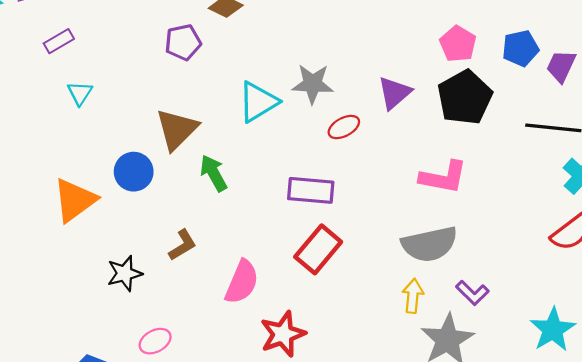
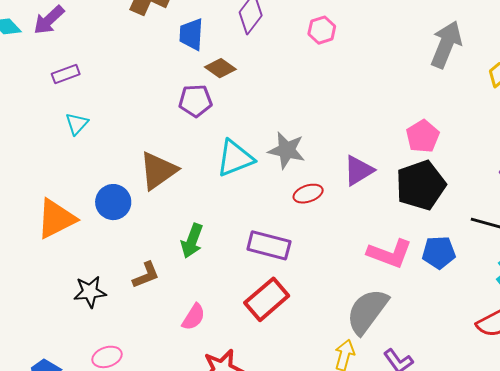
purple pentagon: (183, 42) -> (195, 101), moved
blue pentagon: (520, 48) -> (439, 252), moved
green arrow: (214, 173) -> (192, 241), moved, turned -140
gray semicircle: (429, 244) -> (367, 311), turned 129
pink semicircle: (242, 282) -> (194, 317), size x0.7

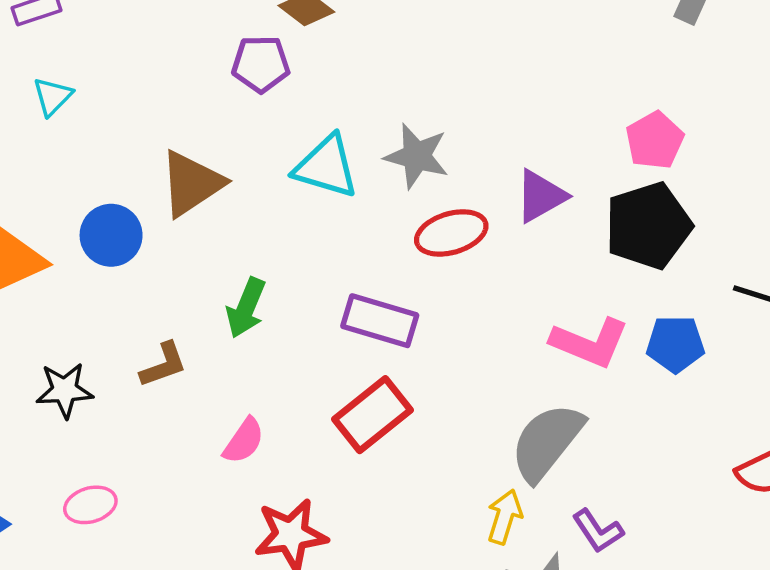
cyan triangle: (235, 158) -> (326, 167), turned 36
red ellipse: (308, 194) -> (451, 233), size x1.4

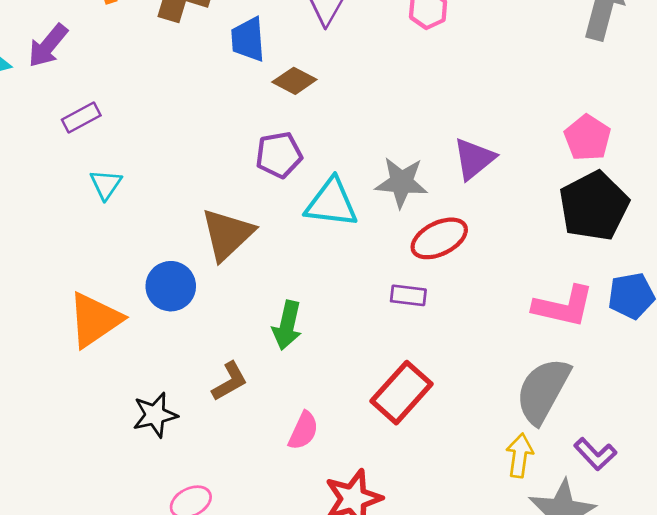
purple pentagon: (261, 64) -> (279, 155), moved
purple triangle: (541, 196) -> (474, 159), moved
purple rectangle: (380, 321) -> (408, 295), moved, size x0.6

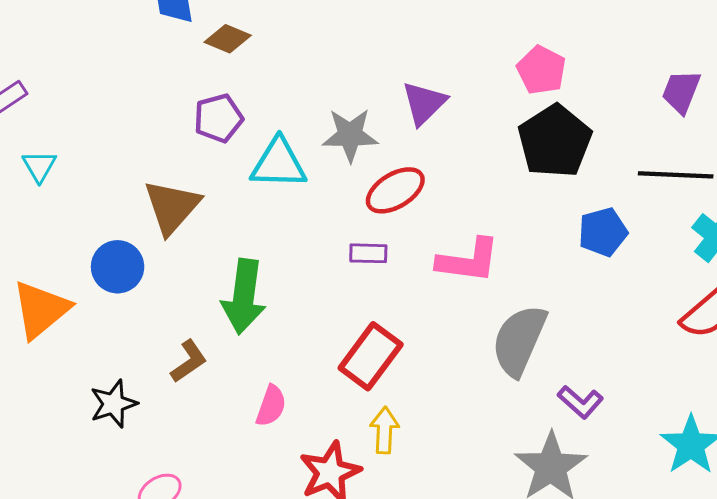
pink L-shape: (563, 306) -> (468, 260), moved
green arrow: (287, 325) -> (244, 297), size x1.4
yellow arrow: (520, 455) -> (384, 430), moved

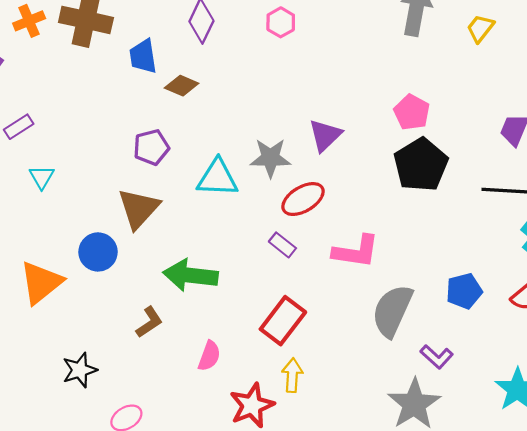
purple pentagon: (218, 118) -> (151, 147), moved
blue pentagon: (603, 232) -> (464, 291), moved
purple rectangle: (368, 253) -> (282, 245), turned 36
green arrow: (244, 297) -> (190, 275), turned 88
black star: (113, 404) -> (80, 370), moved

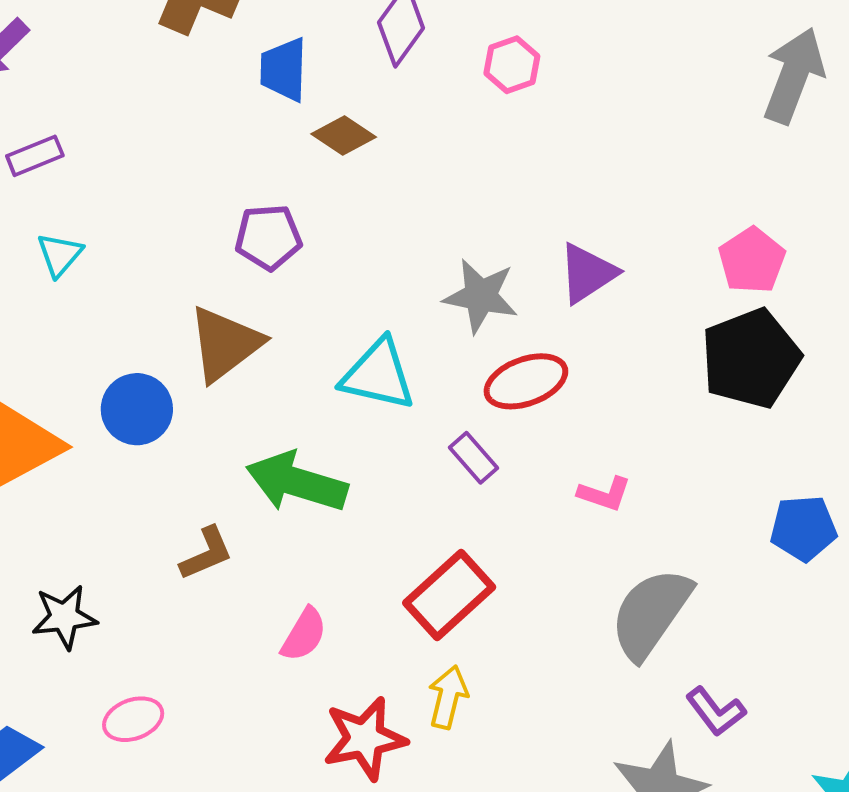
pink hexagon: (281, 22) -> (512, 65), moved
cyan triangle: (217, 178) -> (378, 375), moved
pink L-shape: (356, 251) -> (604, 494), size x0.6
blue pentagon: (464, 291) -> (803, 528), moved

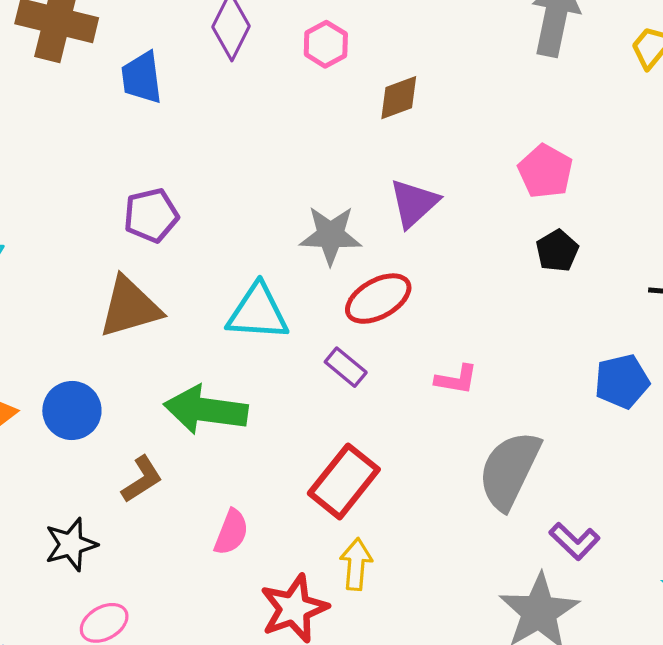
brown diamond: (344, 135) -> (399, 98), moved, turned -45
brown triangle: (225, 344) -> (130, 307), turned 30
black pentagon: (751, 358) -> (557, 251), size x0.5
blue circle: (137, 409) -> (72, 411), moved
black star: (64, 617) -> (71, 545), moved

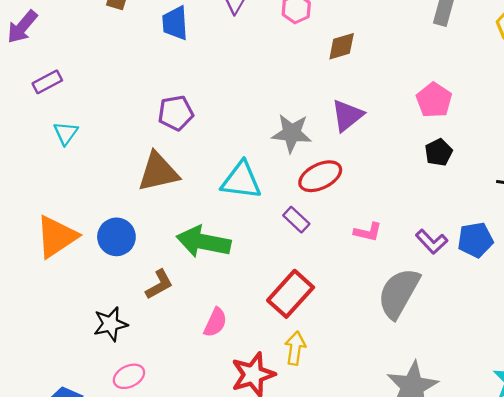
purple L-shape: (575, 541) -> (432, 242), moved

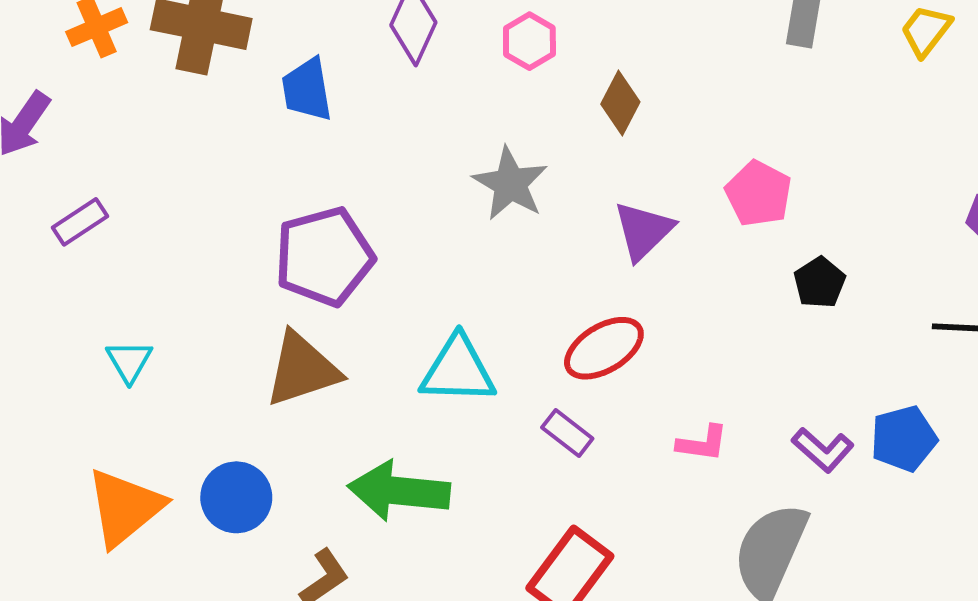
brown diamond: (342, 46) -> (620, 103), turned -40
pink pentagon: (434, 100) -> (759, 194), moved
purple pentagon: (176, 113) -> (324, 257), size x1.5
cyan triangle: (66, 133) -> (129, 361), moved
gray star: (292, 133) -> (510, 184), moved, turned 30

